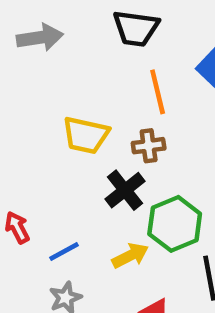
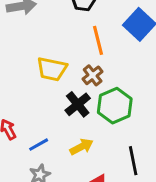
brown cross: (149, 146) -> (93, 75), turned -30
green hexagon: (175, 224) -> (115, 106), moved

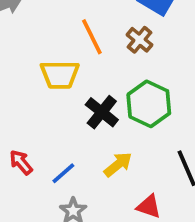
orange line: (98, 40) -> (92, 37), moved
brown cross: (93, 75) -> (140, 40), moved

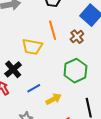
black cross: (102, 112) -> (13, 69), moved
blue line: (63, 173) -> (34, 88), moved

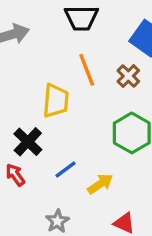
yellow trapezoid: (32, 47) -> (56, 101), turned -90

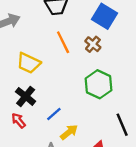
yellow trapezoid: (56, 101) -> (29, 63), moved, turned 115
yellow arrow: (100, 184) -> (69, 132), moved

